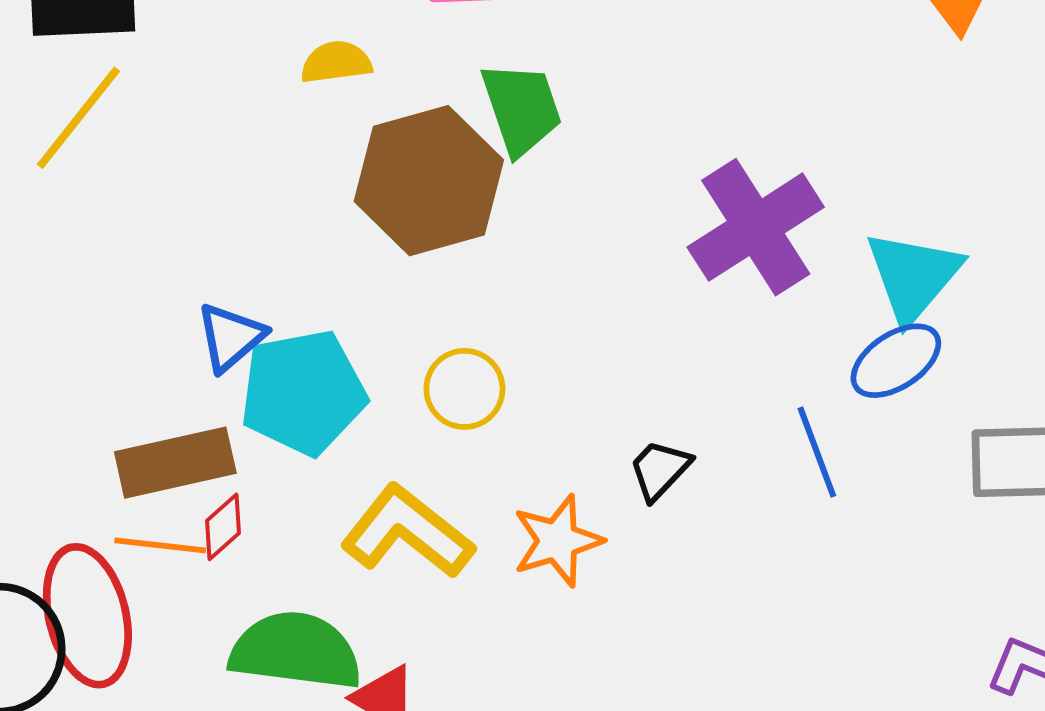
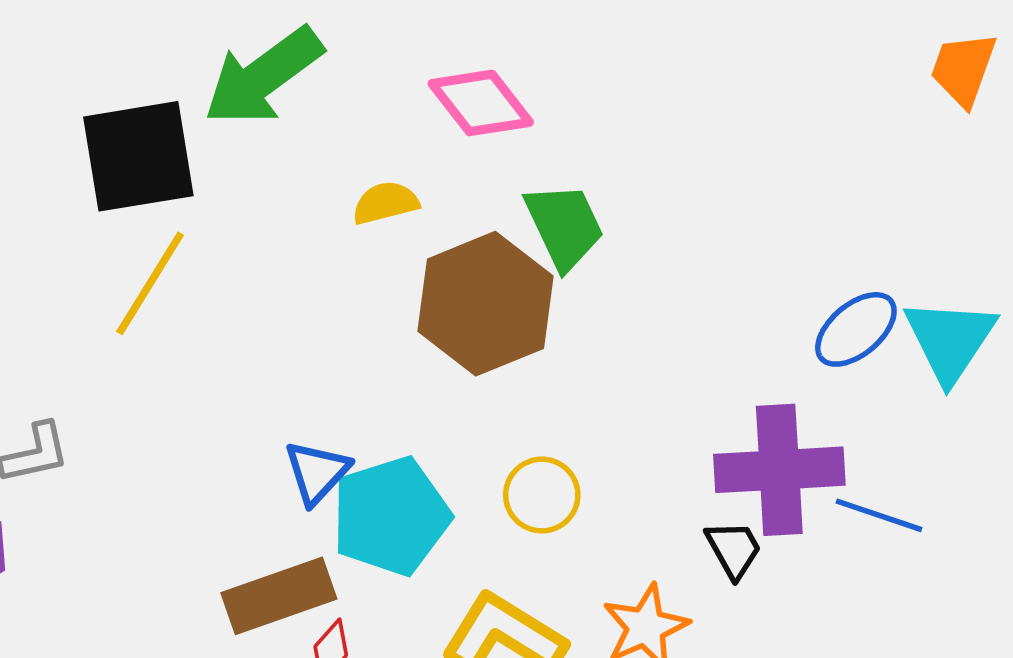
purple cross: (756, 227) -> (779, 470), moved, turned 36
blue ellipse: (896, 361) -> (856, 329), moved
blue line: (817, 452) -> (879, 515), turned -44
black trapezoid: (660, 470) -> (734, 549), turned 114

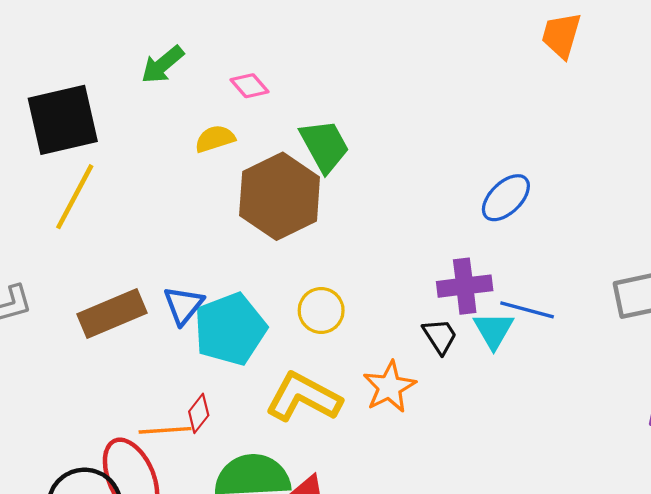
green arrow: (263, 76) -> (163, 65), moved, size x0.6
pink diamond: (481, 103) -> (250, 86), moved, size x0.6
cyan triangle: (950, 340) -> (494, 330), moved, size x0.7
purple cross: (779, 470) -> (465, 286), size x0.7
brown rectangle: (279, 596) -> (112, 313), moved

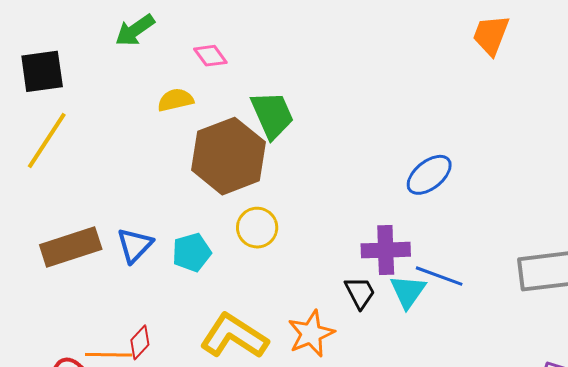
black square: (63, 120) -> (42, 71), size x0.7
yellow circle: (321, 310) -> (257, 228), moved
cyan pentagon: (230, 329) -> (192, 252), moved, size x0.6

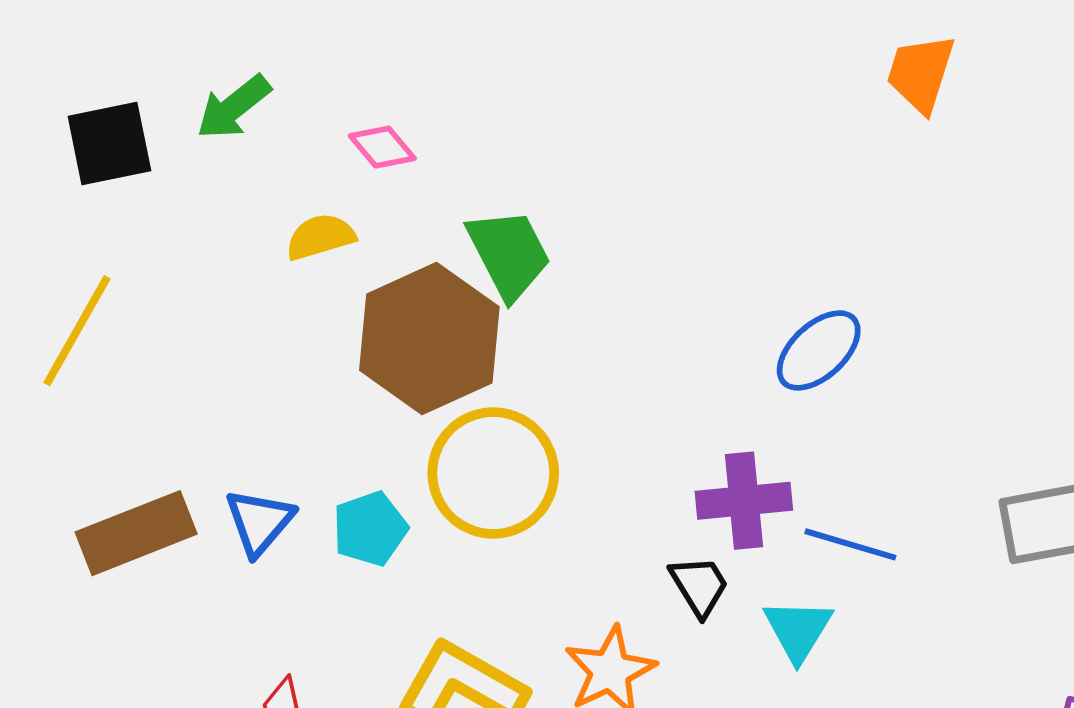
black square: (42, 71) -> (109, 144), moved
yellow circle: (257, 228) -> (493, 473), size x1.6
cyan triangle: (408, 291) -> (798, 630), moved

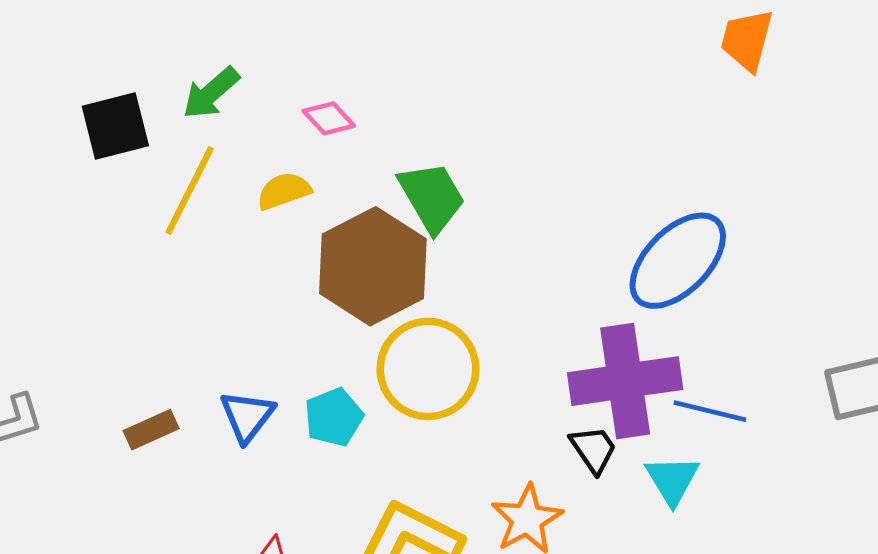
yellow line: (77, 331) -> (190, 191), moved
blue ellipse: (819, 350) -> (678, 261), size x1.5
purple cross: (744, 501) -> (625, 381), size x1.5
brown rectangle: (136, 533) -> (151, 430), size x0.6

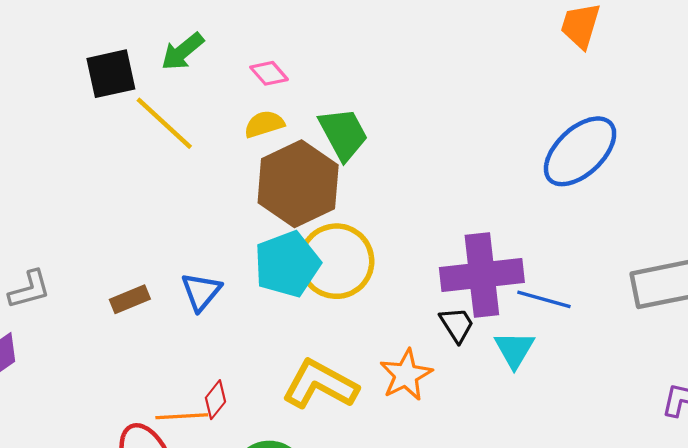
yellow line: (190, 191) -> (164, 123), turned -76
yellow semicircle: (284, 191) -> (264, 124), moved
blue ellipse: (678, 261) -> (580, 151), moved
cyan pentagon: (334, 417) -> (287, 264), moved, size x1.5

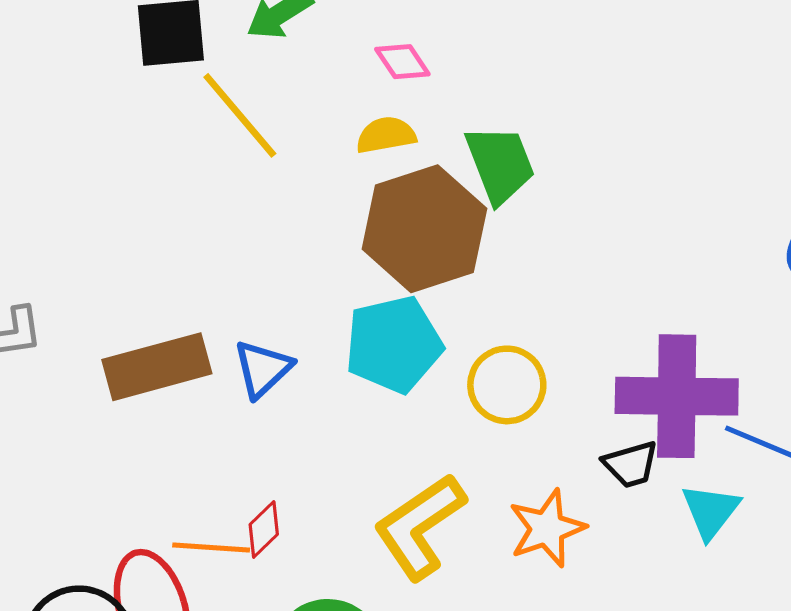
yellow circle: (336, 261) -> (507, 385), moved, size x0.7
brown rectangle: (130, 299) -> (157, 367), size x1.8
black trapezoid: (457, 325) -> (631, 464), turned 99
yellow L-shape: (320, 384) -> (420, 527), turned -70

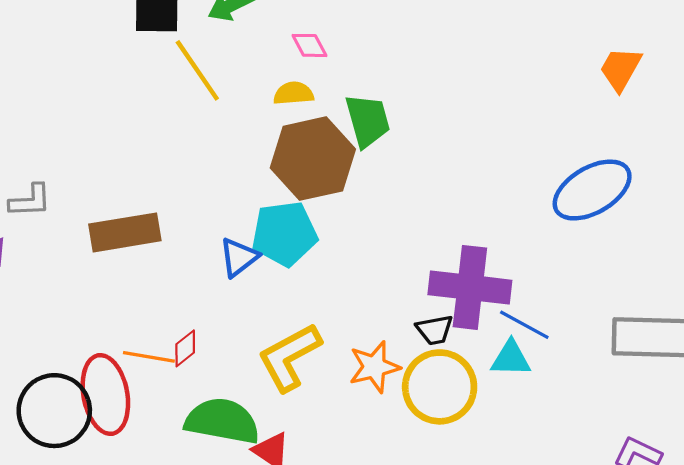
blue triangle: (263, 369) -> (239, 257), moved
yellow circle: (507, 385) -> (440, 387), moved, size x1.4
cyan triangle: (710, 511) -> (511, 358), moved, turned 48

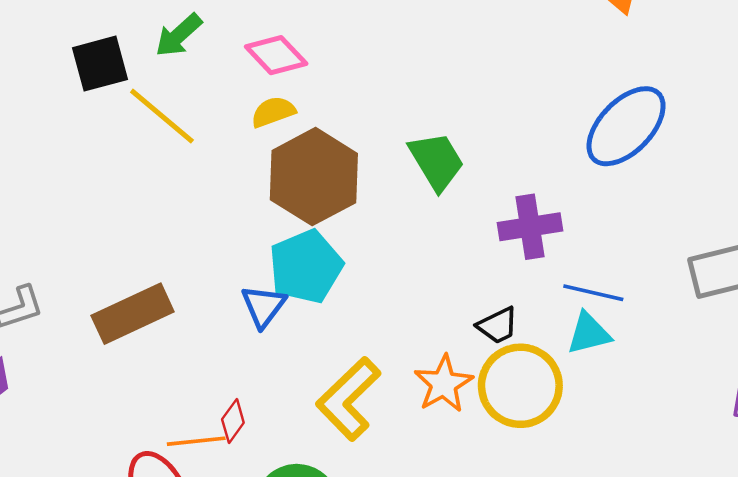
pink diamond: (309, 45) -> (276, 55), size x1.4
green trapezoid: (368, 121) -> (436, 161), moved
purple cross: (470, 287) -> (530, 227), moved, size x0.7

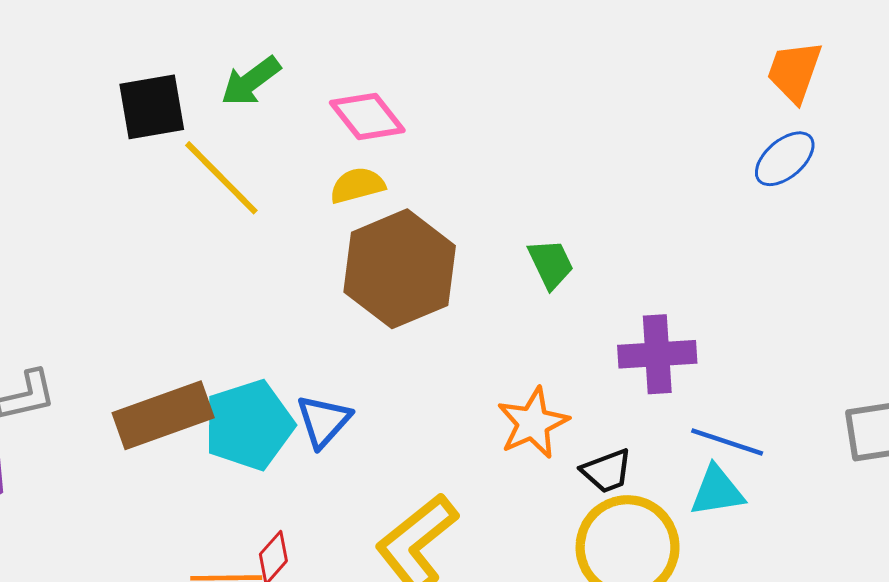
blue ellipse: (626, 126) -> (785, 159), moved, size x0.6
green trapezoid: (436, 161) -> (551, 264), size x0.7
cyan pentagon: (306, 267) -> (249, 425), moved
orange star: (444, 384) -> (533, 423), moved

